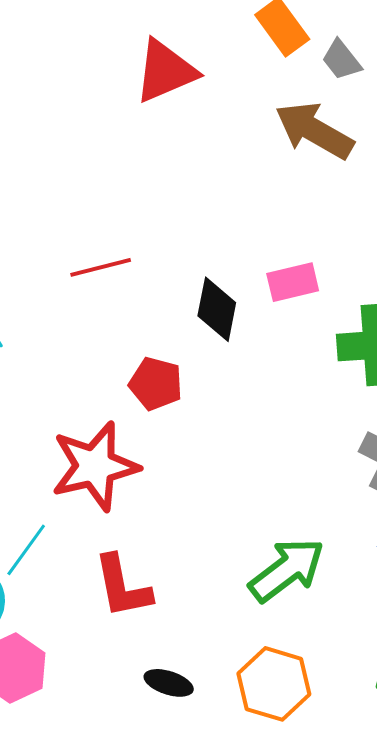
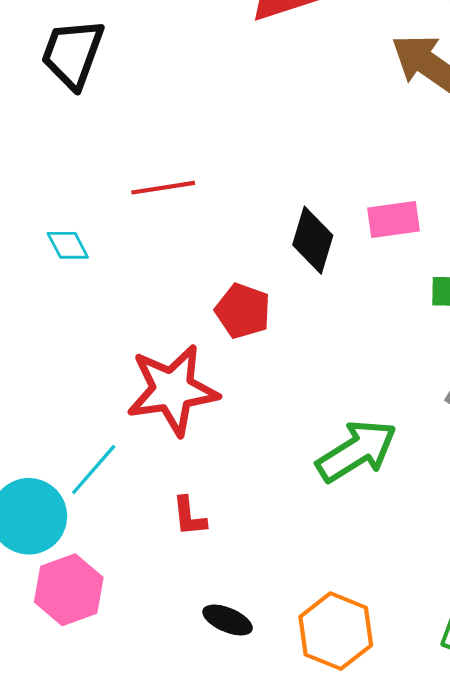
red line: (101, 267) -> (163, 188), moved
green arrow: (287, 570) -> (357, 451), moved
red L-shape: (122, 587) -> (189, 516), size x0.6

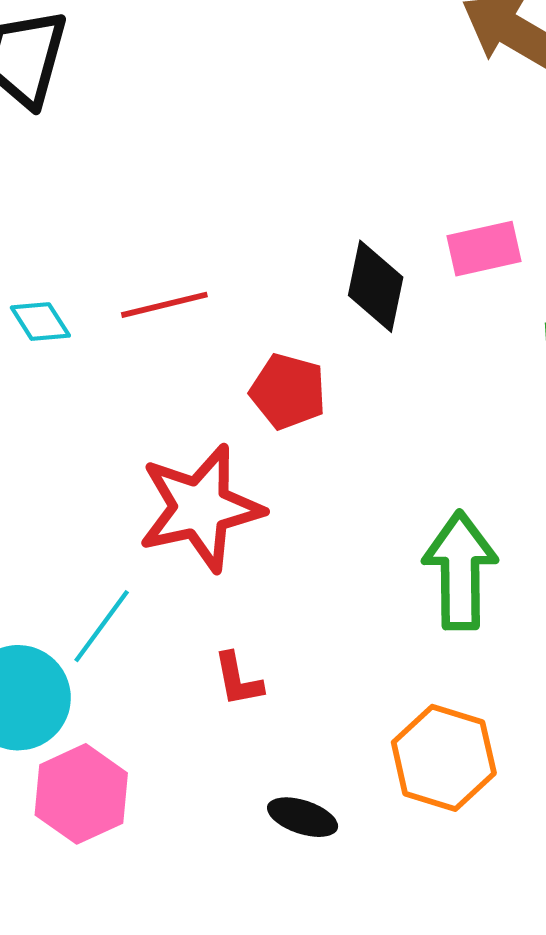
red line: (163, 188) -> (164, 305), moved
green arrow: (357, 451) -> (460, 571), turned -54
orange hexagon: (336, 631) -> (444, 758), moved

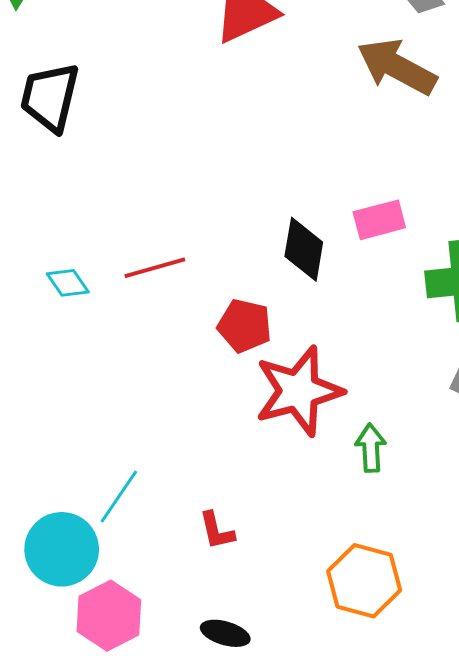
red star: (200, 508) -> (299, 391), moved
green arrow: (460, 571) -> (371, 448), size x0.6
black ellipse: (303, 817) -> (225, 633), moved

